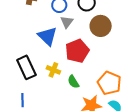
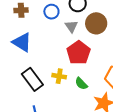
gray triangle: (67, 22) -> (71, 26), moved
blue triangle: (47, 36) -> (22, 42), moved

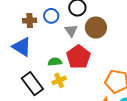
brown cross: (21, 10) -> (30, 21), moved
yellow cross: (59, 76) -> (59, 80), turned -32
green semicircle: (81, 84) -> (55, 62), moved, turned 128

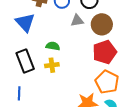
gray triangle: (71, 31) -> (77, 21), turned 40
red pentagon: (78, 57) -> (105, 52), moved

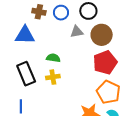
blue triangle: (25, 22) -> (25, 35), turned -45

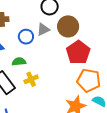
blue circle: (61, 13) -> (26, 37), moved
green semicircle: (53, 58) -> (19, 62), moved

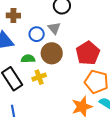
brown circle: (68, 26) -> (52, 53), moved
gray triangle: (43, 29) -> (54, 28), turned -48

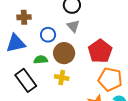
gray triangle: (54, 28) -> (73, 26), moved
yellow cross: (39, 77) -> (62, 78), moved, turned 32

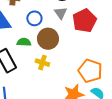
red pentagon: (100, 51) -> (84, 21), moved

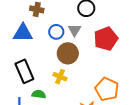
gray triangle: (61, 13) -> (75, 30), moved
green semicircle: (24, 42) -> (39, 94), moved

